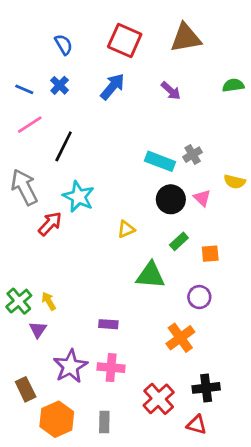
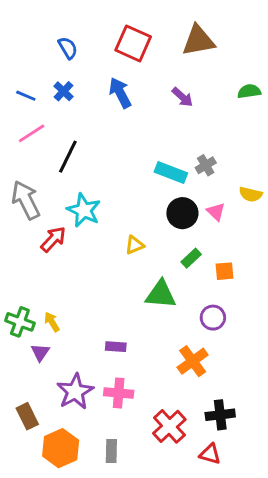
blue arrow: (112, 87) -> (120, 93), turned -68
green cross: (19, 301) -> (20, 322), turned -30

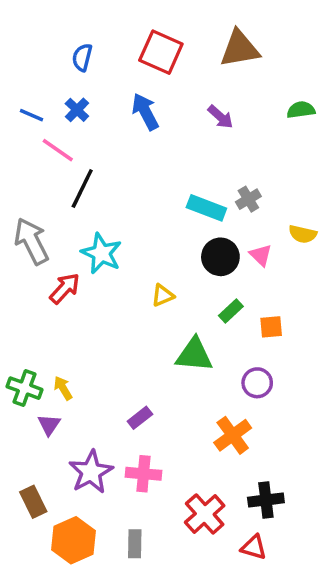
blue semicircle: (68, 48) -> (82, 57), turned -135
pink line: (32, 133) -> (58, 150), moved, turned 68
purple rectangle: (116, 347) -> (140, 418), turned -42

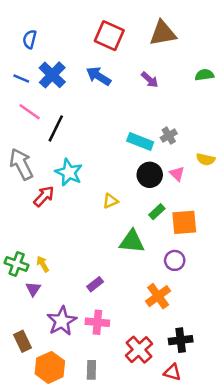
blue semicircle: (82, 57) -> (30, 39), moved
blue cross: (77, 110) -> (52, 75), size x1.6
blue arrow: (145, 112) -> (99, 76), turned -30
pink line: (58, 150) -> (30, 112), moved
orange square: (271, 327) -> (184, 222), size x1.6

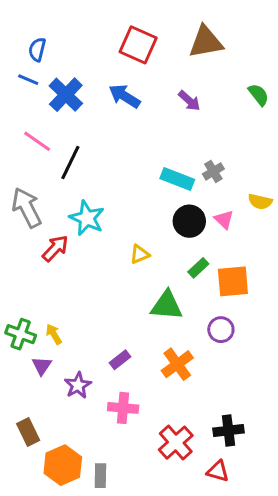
green semicircle: (204, 75) -> (259, 95), turned 60
blue line: (21, 78) -> (28, 80), moved
orange cross: (158, 296) -> (177, 364), moved
purple star: (62, 321) -> (78, 385), moved, size x0.7
gray rectangle: (91, 370) -> (100, 476), moved

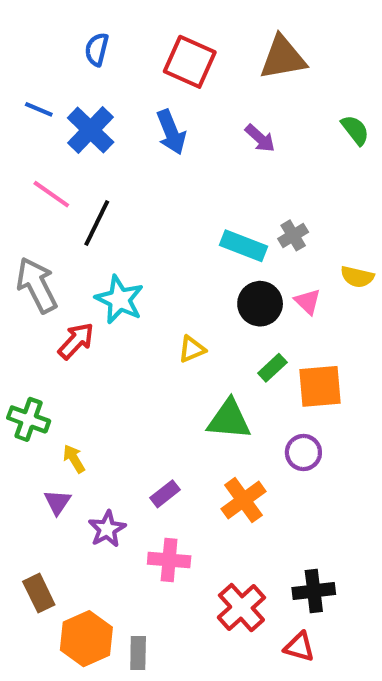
blue semicircle: (37, 49) -> (97, 49), moved
blue arrow: (125, 96) -> (171, 132), turned -144
green cross: (21, 334) -> (29, 419), moved

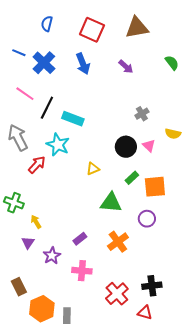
cyan rectangle: (244, 246) -> (73, 119), moved

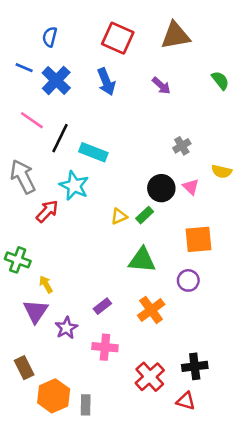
blue semicircle: (47, 24) -> (50, 37), moved
green rectangle: (132, 178) -> (145, 215), moved
purple triangle: (28, 243) -> (36, 311), size x1.5

